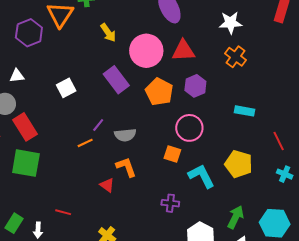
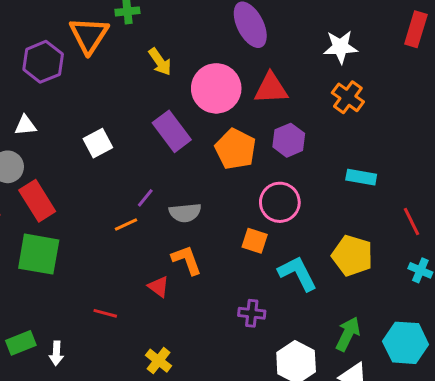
red line: (63, 212) -> (105, 313), moved
green rectangle: (14, 223) -> (21, 343), turned 36

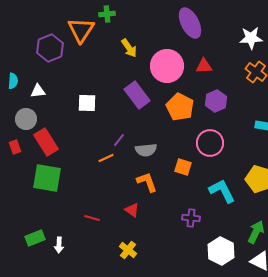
red triangle: (271, 88) -> (204, 66), size x0.7
white square: (98, 143) -> (87, 103), turned 30
orange square: (255, 241) -> (183, 167), moved
red triangle: (158, 287) -> (132, 210), moved

